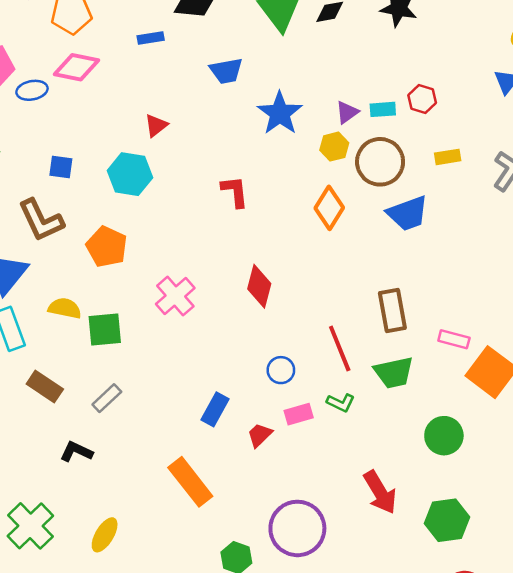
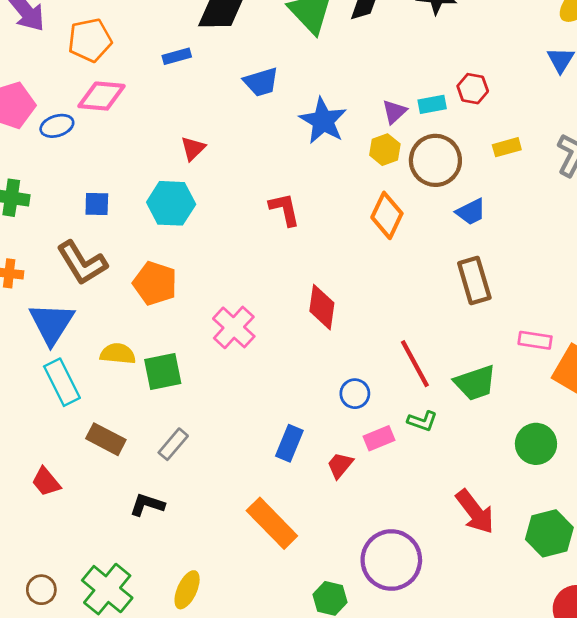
blue trapezoid: (408, 213) -> (471, 212), size x0.7
brown rectangle: (392, 311) -> (474, 281), moved

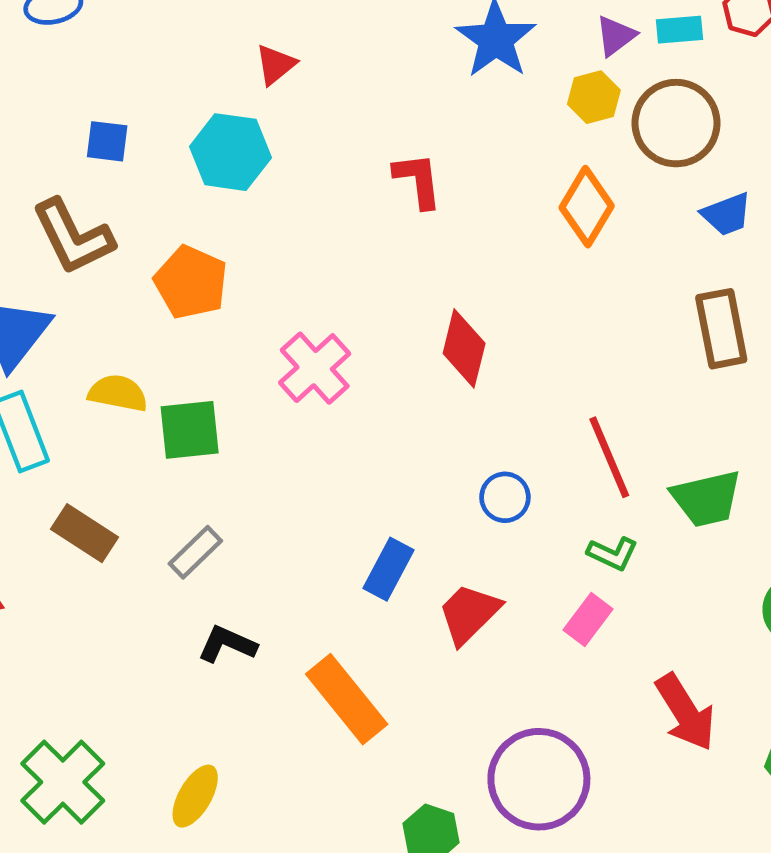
pink rectangle: (379, 438) -> (588, 619), moved, turned -36
red trapezoid: (340, 465) -> (469, 614), size x1.4
black L-shape: (147, 505) -> (227, 644), moved

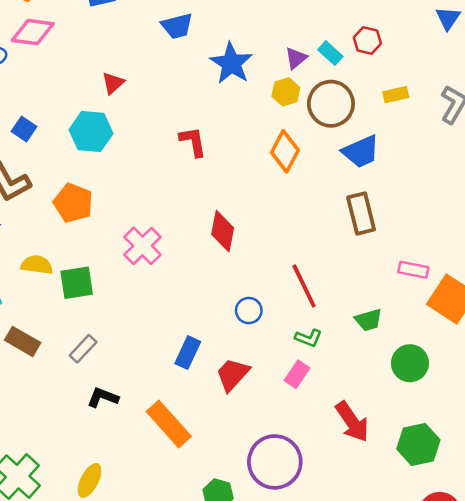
cyan rectangle: (680, 30) -> (330, 53), turned 50
blue square: (107, 141) -> (24, 129), turned 30
blue trapezoid: (727, 214) -> (361, 152), size x1.4
green trapezoid: (706, 499) -> (369, 320), moved, size x0.7

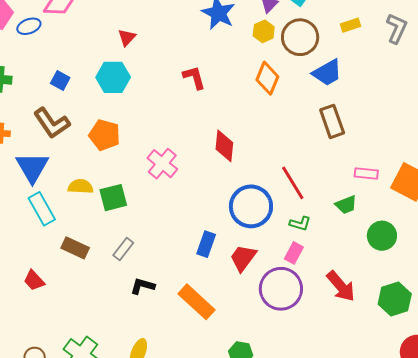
pink rectangle: (413, 270) -> (366, 174), moved
blue circle: (249, 311) -> (251, 206), size x2.0
purple circle: (275, 462) -> (281, 289), moved

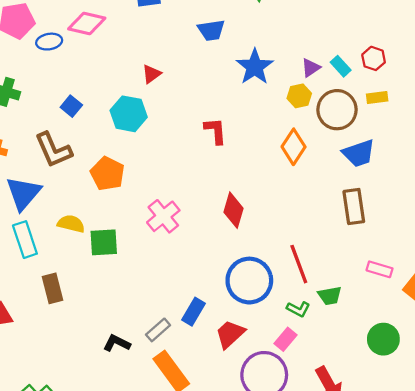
yellow rectangle: (350, 25) -> (377, 97), moved
green trapezoid: (346, 205) -> (330, 296), moved
brown rectangle: (75, 248) -> (53, 288), turned 40
gray rectangle: (123, 249) -> (158, 330), moved

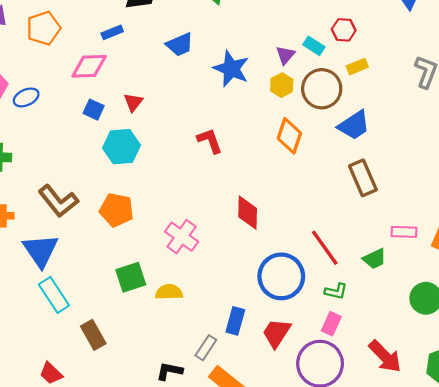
pink diamond: (87, 23) -> (89, 66), moved
blue square: (71, 106) -> (94, 110), moved
yellow semicircle: (71, 224) -> (169, 292), moved
green trapezoid: (330, 296) -> (375, 259), moved

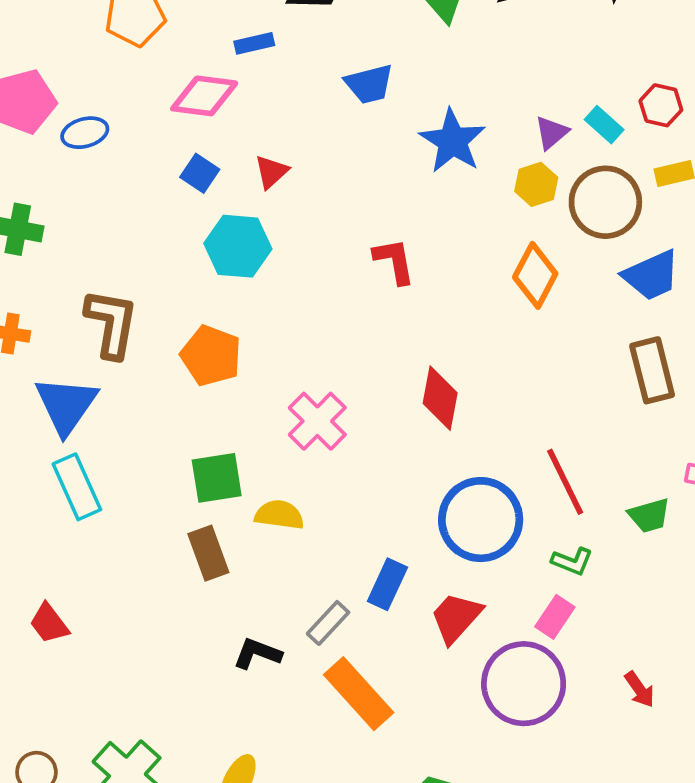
brown L-shape: (58, 201) -> (111, 323), turned -141
brown rectangle: (93, 335) -> (208, 553), moved
red arrow: (385, 356) -> (640, 689), size x0.6

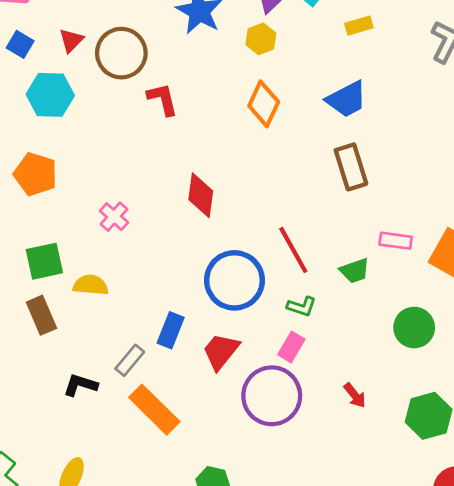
brown circle: (605, 202) -> (121, 53), moved
pink cross: (317, 421) -> (114, 217), size x0.7

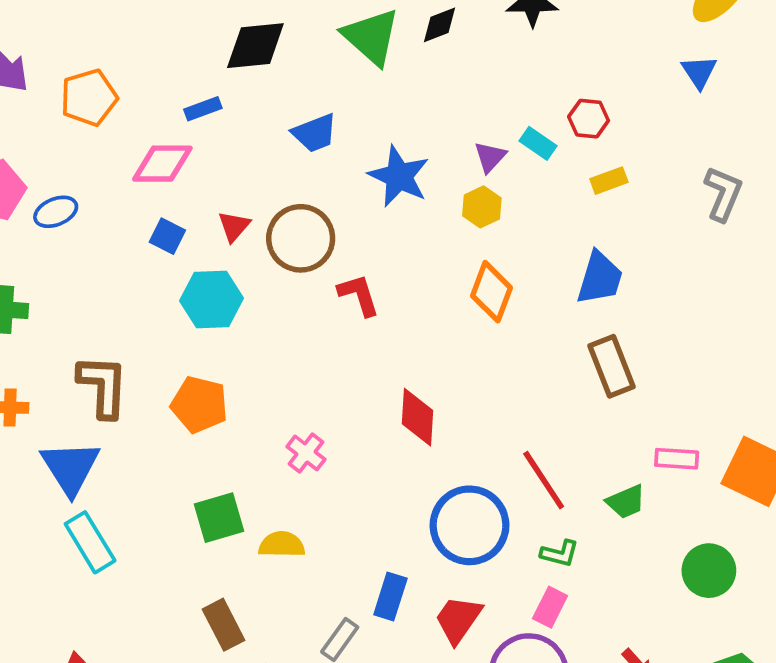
blue trapezoid: (347, 99) -> (600, 278), turned -42
brown rectangle: (41, 315) -> (223, 625), moved

